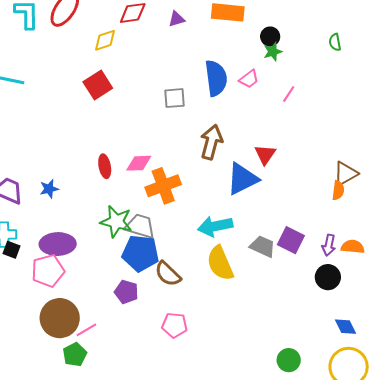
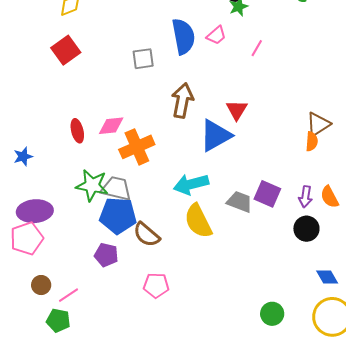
orange semicircle: (353, 247) -> (330, 197), turned -120
brown circle: (60, 318) -> (41, 285), size x0.5
green pentagon: (75, 355) -> (58, 320), turned -30

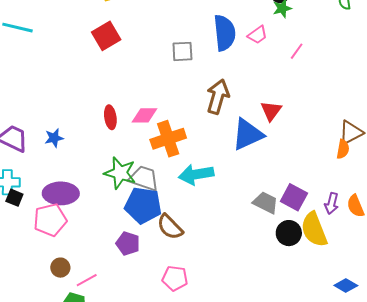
cyan arrow: (191, 184) -> (196, 174), moved
yellow semicircle: (198, 221) -> (314, 230), moved
black circle: (306, 229) -> (289, 233), moved
blue diamond: (327, 277) -> (346, 286), turned -35

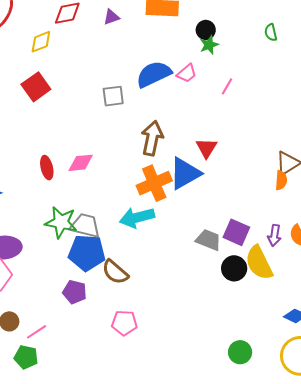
blue semicircle: (225, 33) -> (154, 74), turned -105
orange cross: (168, 139) -> (154, 183), moved

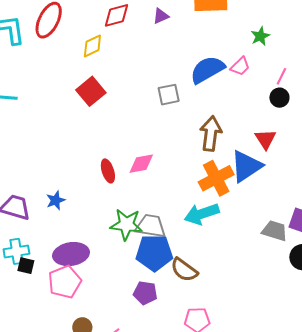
black circle: (206, 30) -> (279, 98), moved

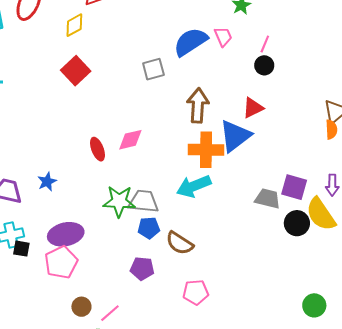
pink trapezoid: (240, 66) -> (223, 37), turned -65
red triangle: (266, 139) -> (253, 108), turned 40
orange cross: (216, 178) -> (206, 150), turned 32
blue pentagon: (154, 253) -> (149, 228), size x0.6

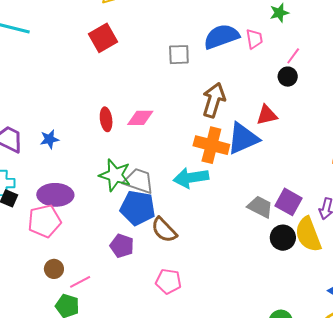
blue pentagon: (149, 228) -> (138, 208), size x1.6

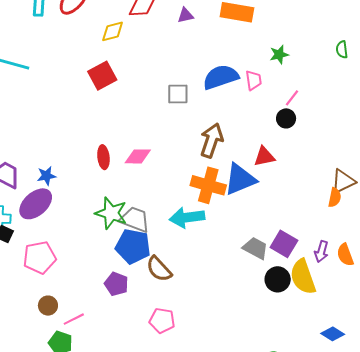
purple ellipse: (55, 195) -> (36, 204), moved, turned -44

